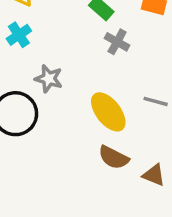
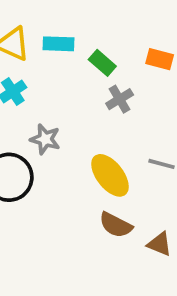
gray cross: (117, 42) -> (120, 99), turned 30

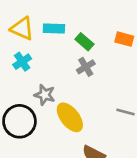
gray cross: (120, 99) -> (86, 67), moved
yellow ellipse: (110, 175) -> (70, 117), moved

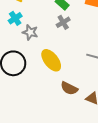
gray star: (45, 95) -> (30, 32), moved

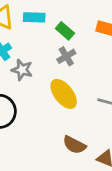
yellow ellipse: (51, 60) -> (64, 94), moved

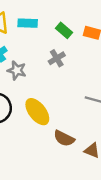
green rectangle: (65, 31) -> (64, 30), moved
yellow ellipse: (64, 94) -> (37, 112), moved

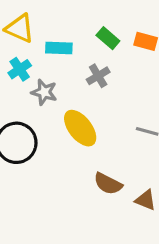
cyan rectangle: (28, 23) -> (59, 48), moved
yellow ellipse: (37, 112) -> (80, 128), moved

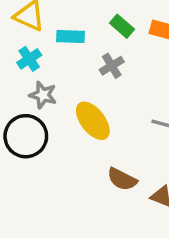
gray star: (44, 92) -> (43, 95), moved

